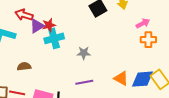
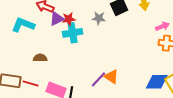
gray star: (84, 53) -> (99, 18), moved
orange triangle: (121, 78) -> (111, 77), moved
purple line: (84, 82) -> (98, 79), turned -42

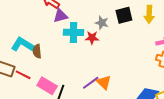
red star: (69, 19) -> (92, 38), moved
cyan L-shape: (23, 25) -> (23, 45), moved
brown semicircle: (40, 58) -> (37, 51), turned -104

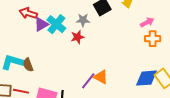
cyan cross: (73, 32) -> (56, 24), moved, turned -36

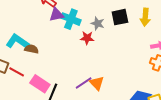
cyan cross: (56, 24) -> (71, 19), turned -36
brown semicircle: (28, 65) -> (32, 49), turned 104

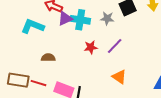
red star: (87, 38) -> (91, 47), moved
cyan L-shape: (18, 42) -> (33, 26), moved
purple line: (84, 83) -> (115, 46), moved

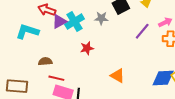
cyan cross: (80, 20) -> (74, 22), turned -36
purple line: (115, 46) -> (142, 31), moved
red line: (38, 83) -> (56, 78), moved

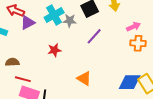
cyan cross: (74, 22) -> (54, 15), moved
purple line: (142, 31) -> (94, 36), moved

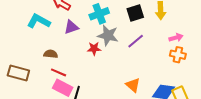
gray star: (70, 21) -> (108, 35), moved, size x1.5
purple triangle: (28, 23) -> (71, 27), moved
orange triangle: (84, 78) -> (133, 85), moved

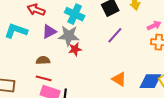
cyan cross: (99, 14) -> (75, 14), turned -36
gray star: (108, 35) -> (69, 36), moved
brown semicircle: (51, 54) -> (43, 60), moved

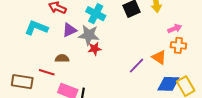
purple line: (115, 35) -> (136, 66), moved
red line: (44, 78) -> (47, 72), moved
orange triangle: (119, 79) -> (159, 57), moved

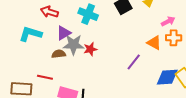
gray star: (89, 35) -> (73, 45), moved
orange triangle: (159, 57) -> (154, 43), moved
brown semicircle: (62, 58) -> (59, 54), moved

